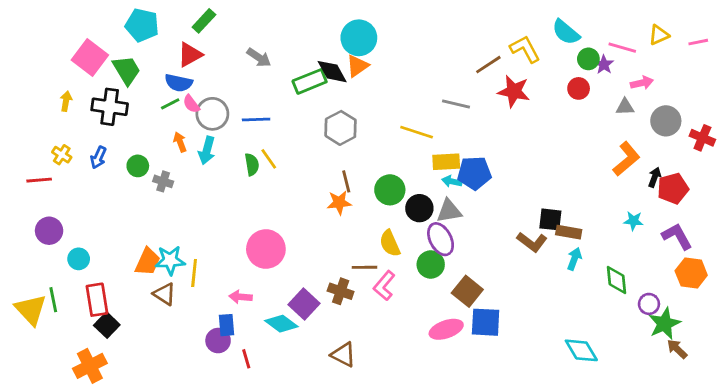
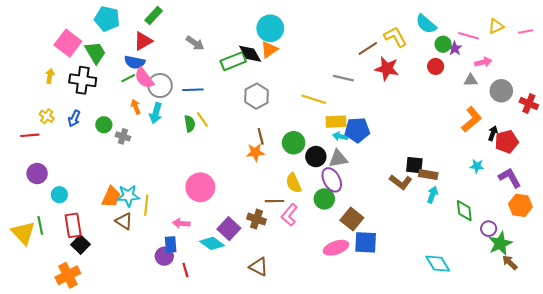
pink semicircle: (191, 104) -> (144, 78), size x1.5

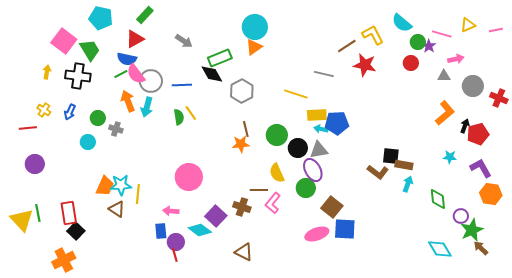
black diamond: (250, 54) -> (212, 74), moved
orange arrow: (136, 107) -> (128, 101), size x1.5
cyan circle: (59, 195) -> (88, 142), moved
purple circle: (164, 256) -> (176, 242), moved
cyan diamond: (438, 264) -> (440, 249), moved

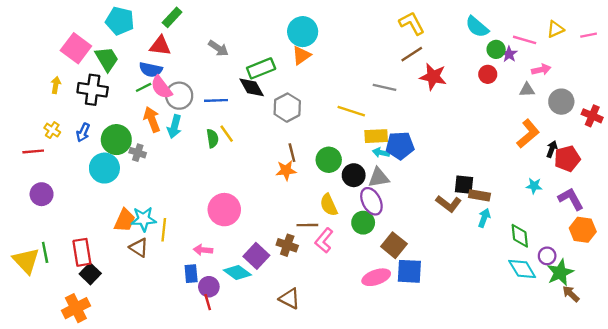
yellow L-shape: (373, 35) -> (412, 23), moved
red triangle: (135, 39) -> (160, 46), turned 36
green circle: (98, 118) -> (116, 140), size x1.6
cyan circle: (88, 142) -> (104, 168), size x1.6
cyan diamond: (440, 249) -> (522, 269), moved

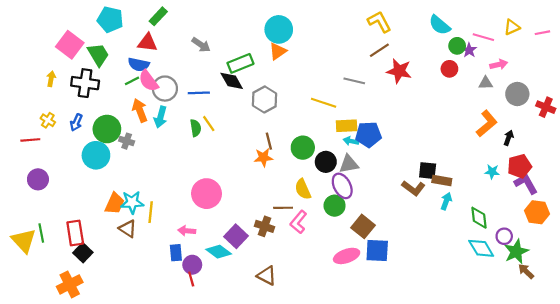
red pentagon: (567, 159) -> (519, 166), moved

